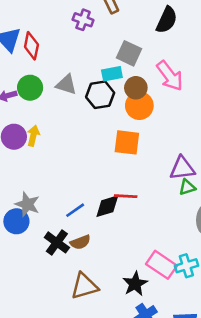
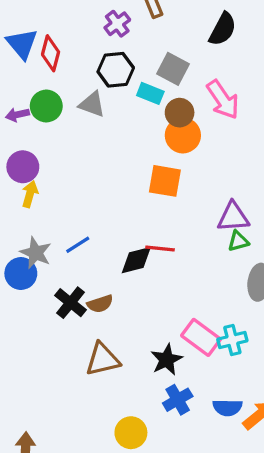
purple cross: (83, 20) -> (117, 24), turned 30
cyan rectangle: (112, 74) -> (150, 93), turned 30
black hexagon: (100, 95) -> (116, 70), moved
yellow arrow: (33, 136) -> (30, 194), moved
blue line: (75, 210) -> (78, 245), moved

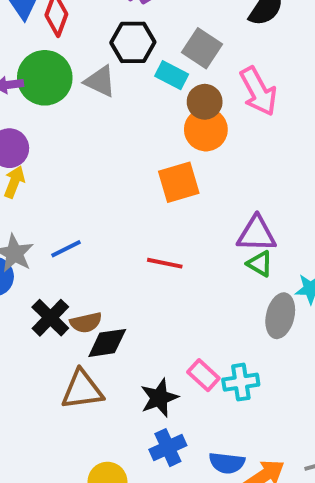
green circle: (46, 106) -> (45, 78), size x1.4
orange square: (165, 181) -> (179, 182), turned -32
green triangle: (238, 241) -> (260, 264), turned 40
black diamond: (136, 260) -> (107, 343), moved
pink rectangle: (201, 337) -> (203, 375), size x0.7

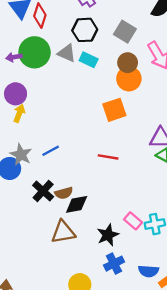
cyan rectangle: (172, 75) -> (89, 60), moved

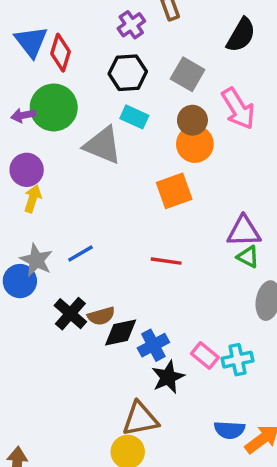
gray triangle: (67, 53) -> (103, 145), moved, size x1.4
brown triangle: (63, 232) -> (140, 419), moved
blue cross: (114, 264) -> (153, 345), moved

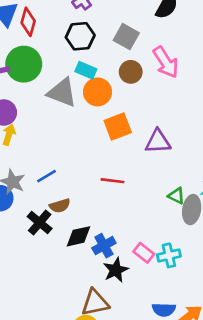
orange circle: (195, 144) -> (98, 92), moved
purple triangle: (244, 231) -> (158, 142), moved
green triangle: (248, 257) -> (176, 196), moved
brown semicircle: (101, 316) -> (60, 206), moved

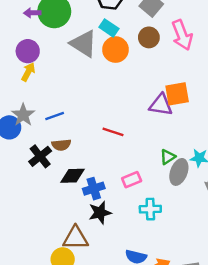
orange square: (118, 126) -> (177, 94), moved
green triangle: (176, 196) -> (168, 157), turned 49
pink rectangle: (144, 253) -> (132, 180), moved, turned -72

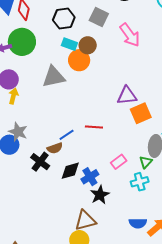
brown circle: (149, 37) -> (88, 45), moved
gray triangle: (84, 44) -> (54, 77), moved, turned -30
orange square: (177, 94) -> (141, 113), moved
blue line: (55, 116) -> (67, 135), moved
green triangle: (168, 157) -> (146, 162), moved

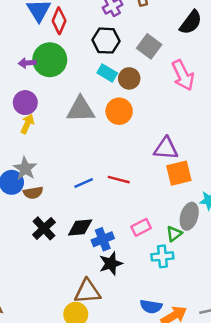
orange circle: (79, 60) -> (119, 111), moved
brown semicircle: (55, 148) -> (33, 193), moved
black cross: (40, 162) -> (44, 228), moved

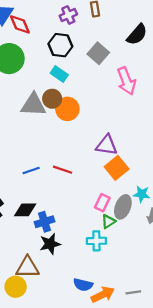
red diamond: (59, 21) -> (20, 24), turned -50
brown circle: (129, 78) -> (52, 99), moved
orange square: (179, 173) -> (117, 168), turned -30
pink rectangle: (141, 227) -> (102, 203), moved, turned -42

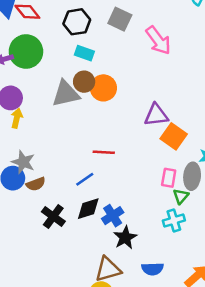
blue line: (31, 170) -> (85, 179), moved
red line: (63, 170) -> (104, 152), moved
blue semicircle: (83, 285) -> (153, 269), moved

